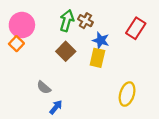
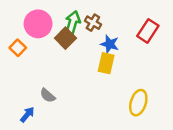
pink circle: (22, 25) -> (38, 24), moved
brown square: (66, 51) -> (65, 38), moved
blue arrow: (56, 107) -> (27, 115), moved

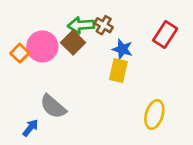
green arrow: (73, 23) -> (81, 25), turned -110
pink circle: (38, 24) -> (42, 47), moved
gray semicircle: (48, 95) -> (53, 106), size x1.5

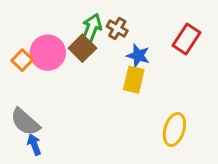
green arrow: (81, 25) -> (92, 28), turned 115
gray semicircle: (53, 106) -> (25, 122), moved
blue arrow: (30, 128) -> (34, 145), turned -60

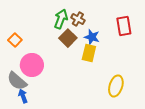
red rectangle: (186, 39) -> (124, 26), turned -42
brown square: (82, 48) -> (68, 38), moved
pink circle: (48, 53) -> (32, 65), moved

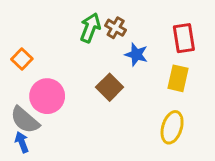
brown square: (68, 38) -> (110, 87), moved
yellow rectangle: (89, 53) -> (178, 78), moved
blue arrow: (23, 96) -> (22, 142), moved

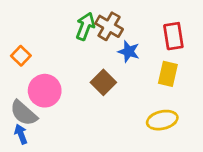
brown cross: (116, 28) -> (109, 26), size x1.4
yellow ellipse: (172, 127) -> (162, 120), turned 60

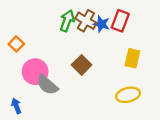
red rectangle: (173, 36) -> (120, 21), moved, turned 30
blue star: (129, 52) -> (101, 24), moved
gray semicircle: (24, 113) -> (47, 85), moved

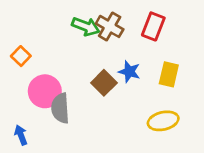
green arrow: (67, 21) -> (86, 26), turned 90
blue star: (101, 24) -> (129, 72), moved
gray semicircle: (47, 85) -> (60, 108), turned 45

